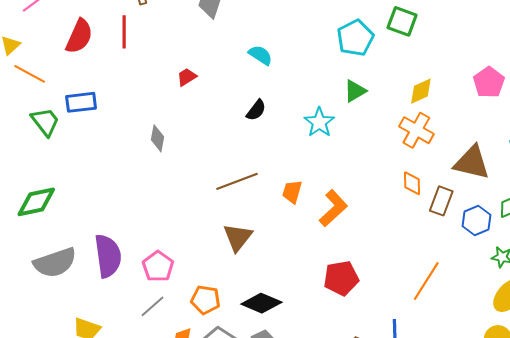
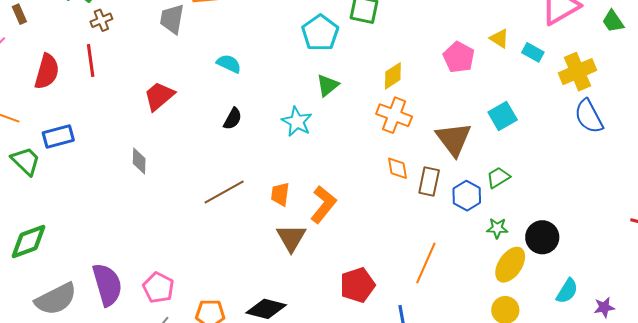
red trapezoid: (187, 77) -> (159, 96), size x1.6
brown triangle: (472, 163) -> (454, 139), turned 48
brown triangle: (238, 237) -> (291, 238), moved
red pentagon: (341, 278) -> (357, 285), moved

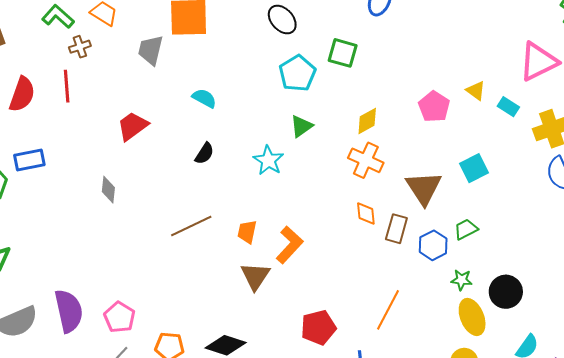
yellow ellipse: (510, 265) -> (472, 317), turned -60

